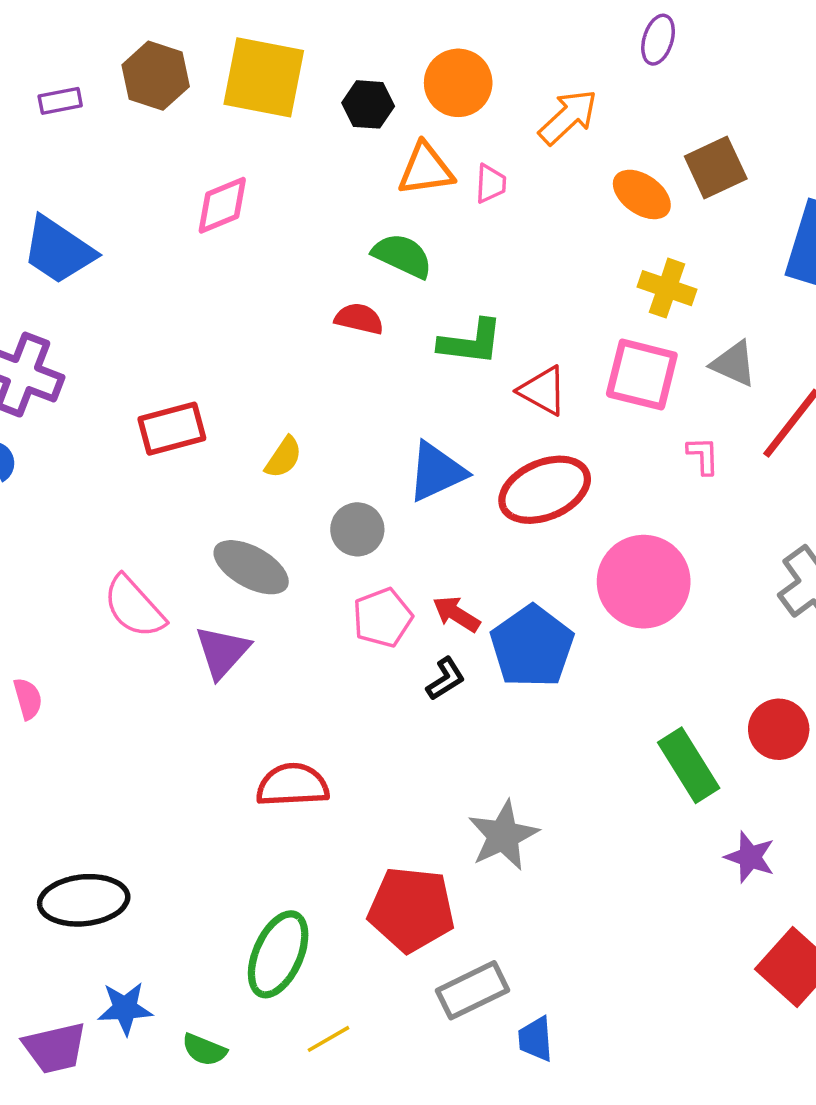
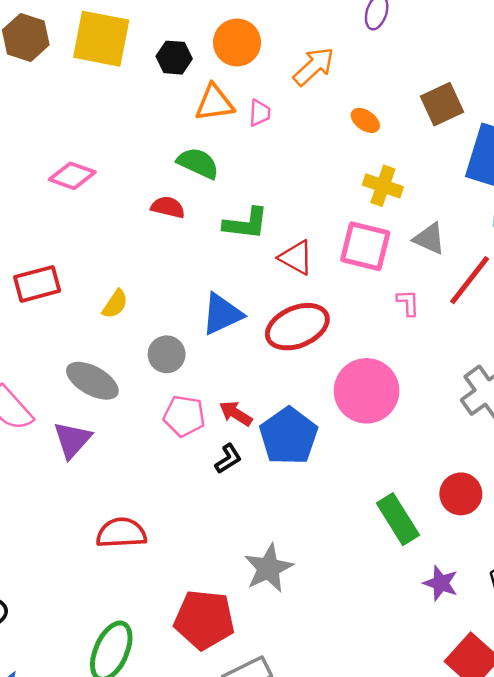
brown square: (716, 167) -> (442, 104), moved
orange ellipse: (642, 194) -> (365, 120), size x0.7
pink diamond: (222, 205) -> (72, 176), moved, turned 42
pink pentagon: (383, 618) -> (184, 416), turned 30

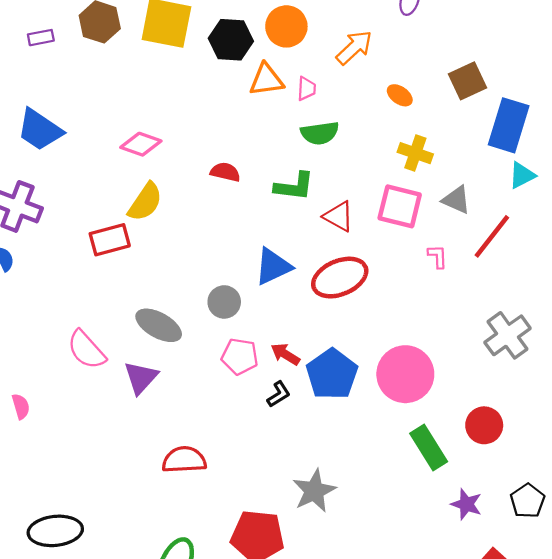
black hexagon: (174, 58) -> (231, 40), size x1.4
green semicircle: (198, 163) -> (320, 133), moved, turned 147
yellow semicircle: (115, 304) -> (145, 202), moved, size x1.5
pink circle: (367, 391) -> (405, 374), moved

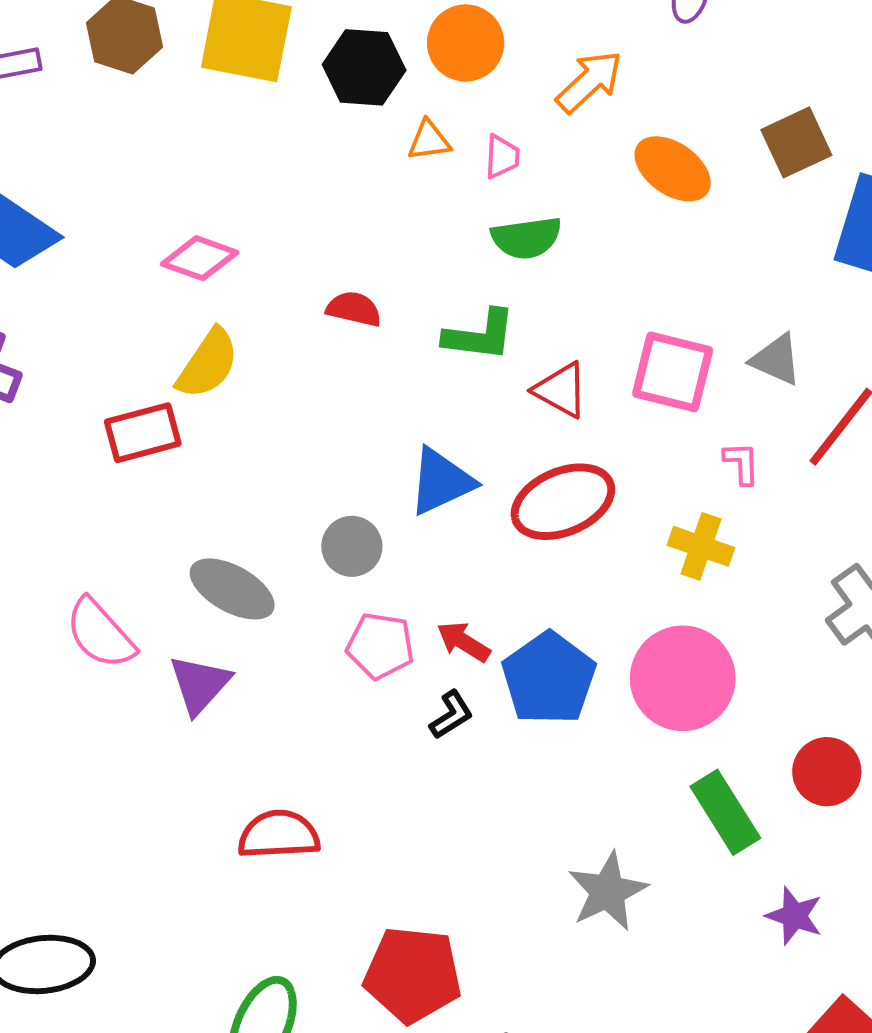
orange triangle: (266, 80) -> (429, 140), size x0.7
orange ellipse: (400, 95) -> (673, 169), size x1.6
yellow cross: (415, 153) -> (701, 546), moved
gray star: (314, 491) -> (608, 891), moved

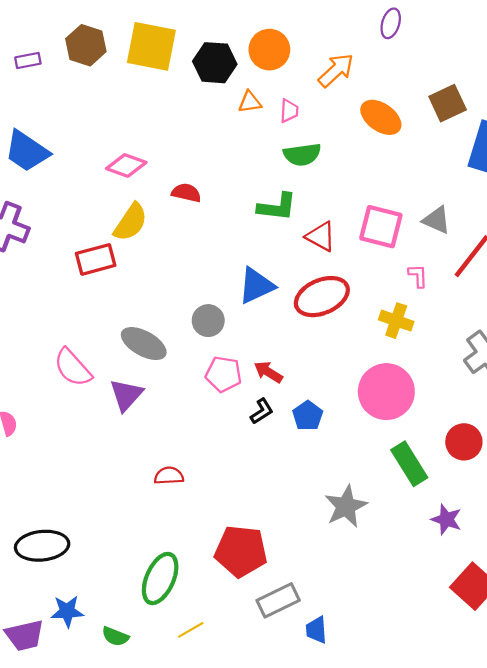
red semicircle: (354, 309) -> (186, 193), moved
blue pentagon: (549, 678) -> (308, 416), moved, size x0.6
red semicircle: (279, 835) -> (169, 476), size x0.7

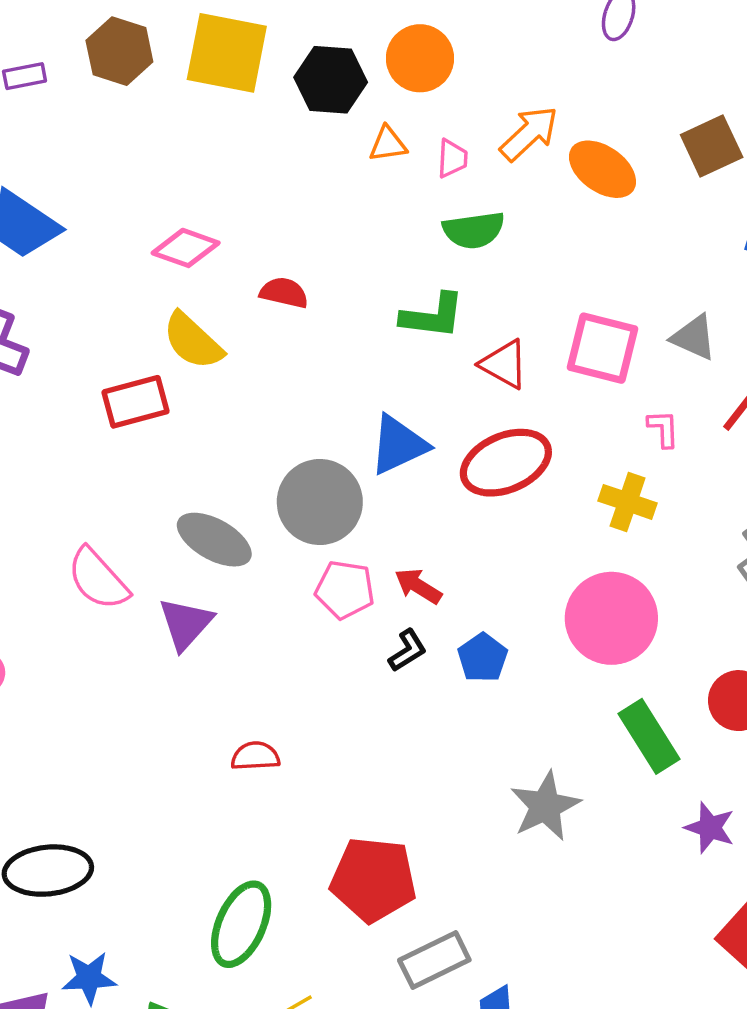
orange arrow: (336, 70) -> (529, 133), moved
yellow semicircle: (131, 222) -> (193, 341), turned 99
gray circle: (208, 321) -> (320, 502), size x1.6

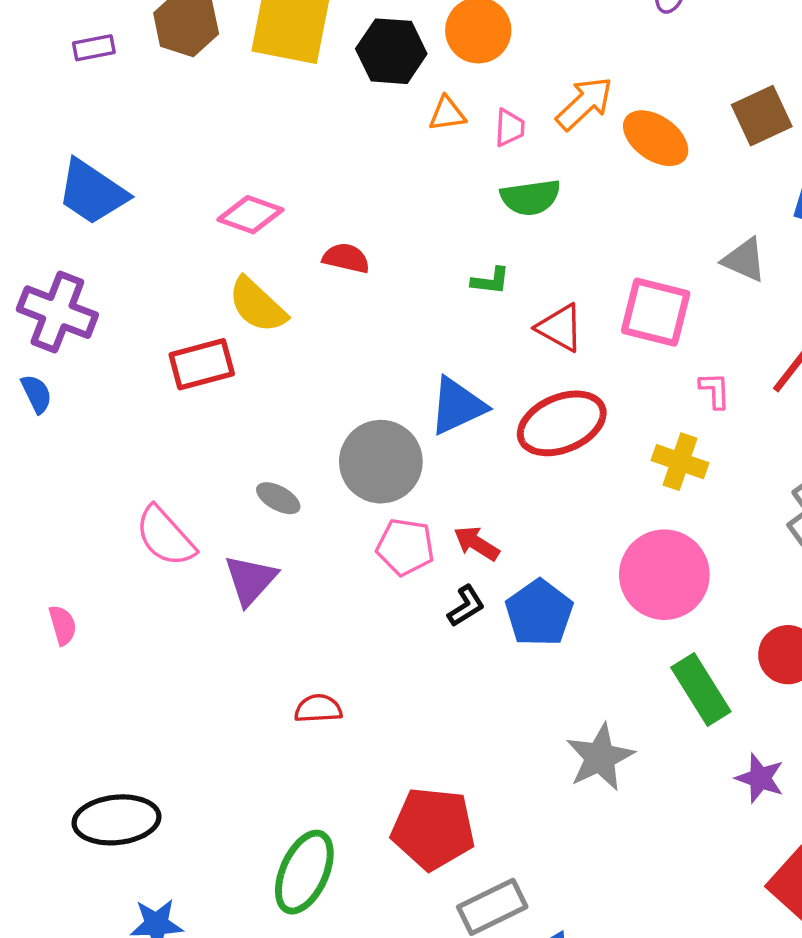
green L-shape: (433, 316) -> (490, 281), size x0.6
gray triangle: (694, 337) -> (744, 260), moved
gray ellipse: (214, 540) -> (278, 498), size x0.6
blue pentagon: (483, 658) -> (539, 613), size x1.4

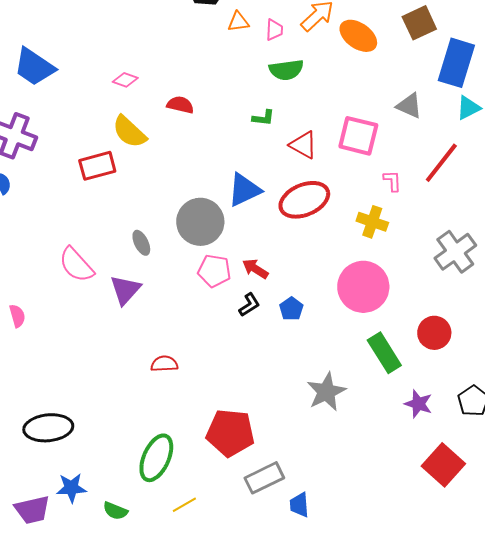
pink diamond: (250, 215) -> (125, 80), size x0.7
gray ellipse: (278, 498) -> (141, 243), turned 35
blue pentagon: (539, 613) -> (291, 309), size x0.6

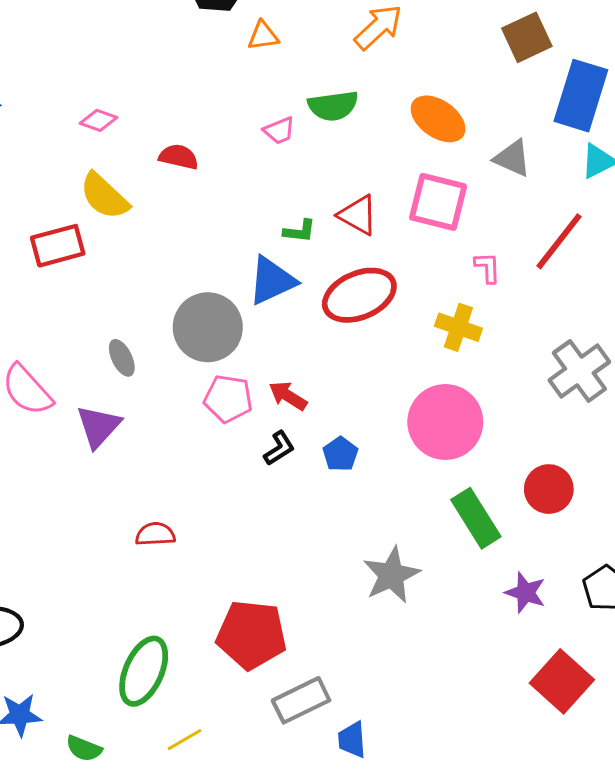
pink trapezoid: (274, 30) -> (279, 131), moved, turned 65
orange ellipse: (358, 36) -> (438, 119), moved
green L-shape: (263, 118) -> (300, 231), moved

